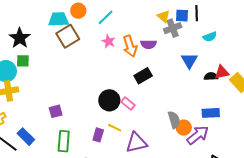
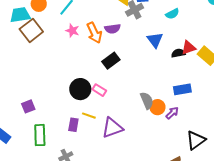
purple arrow: (198, 135) -> (172, 113), size x0.6

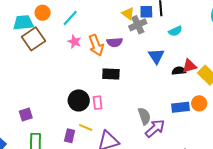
black rectangle: (111, 61) -> (111, 74), turned 36
pink rectangle: (99, 90) -> (98, 103), turned 48
orange circle: (157, 107) -> (199, 103), moved
purple arrow: (172, 113) -> (155, 128), moved, size x1.5

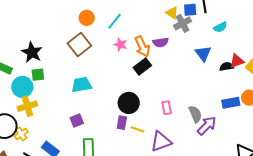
cyan trapezoid: (23, 23) -> (82, 85), moved
black rectangle: (111, 74) -> (142, 67), moved, turned -36
pink rectangle: (98, 103) -> (167, 108), moved
purple rectangle: (70, 136) -> (122, 123), moved

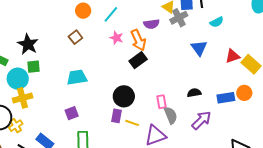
purple semicircle: (161, 42) -> (151, 24), moved
brown square: (79, 45) -> (75, 37), size x0.6
black semicircle: (227, 67) -> (194, 93), moved
gray semicircle: (195, 114) -> (171, 115), moved

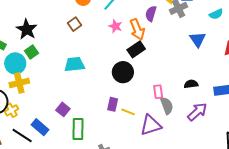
purple semicircle: (151, 24) -> (151, 14), turned 112
green square: (34, 67) -> (31, 52), turned -32
black circle: (124, 96) -> (123, 72), moved
purple square: (72, 113) -> (63, 109), moved, turned -32

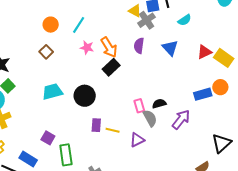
purple semicircle: (151, 14) -> (139, 46), moved
black circle: (123, 72) -> (85, 96), moved
black semicircle: (191, 84) -> (159, 104), moved
purple triangle: (151, 125) -> (137, 140), size x0.7

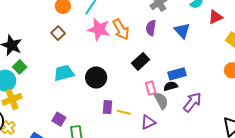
pink star: (87, 48) -> (99, 29), size x1.6
red triangle: (204, 52) -> (215, 17), moved
black rectangle: (111, 67) -> (140, 61), moved
blue rectangle: (203, 94) -> (177, 74), moved

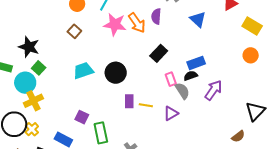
purple semicircle: (151, 28) -> (156, 16), moved

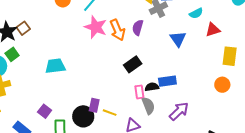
yellow rectangle: (252, 26) -> (230, 56), turned 54
brown square: (74, 31) -> (23, 28), moved
black circle: (116, 73) -> (83, 116), moved
black semicircle: (191, 76) -> (152, 87), moved

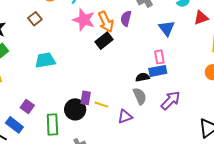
brown square: (23, 28) -> (35, 19), moved
black rectangle: (133, 64) -> (104, 41), moved
pink rectangle: (139, 92) -> (159, 57), moved
purple square: (45, 111) -> (27, 106), moved

